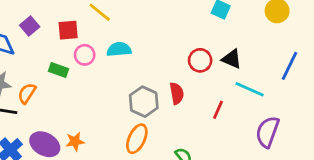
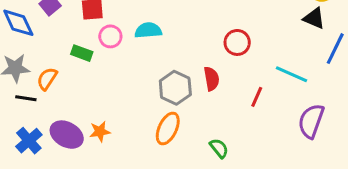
black triangle: (232, 59) -> (314, 18), moved

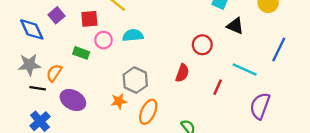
black triangle: (314, 18) -> (235, 26), moved
red semicircle: (212, 79) -> (182, 73), turned 30
gray hexagon: (175, 88) -> (135, 80), moved
orange star: (100, 132) -> (119, 101), moved
purple ellipse: (67, 135) -> (73, 100), moved

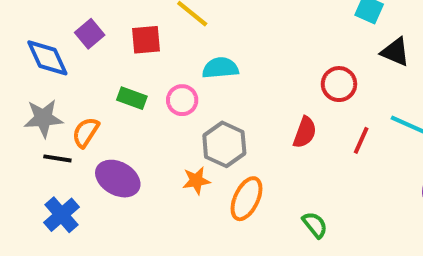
pink circle: (103, 40) -> (182, 100), moved
red line: (218, 87) -> (361, 140), moved

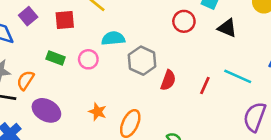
red circle: (339, 84) -> (184, 21), moved
gray hexagon: (224, 144) -> (142, 61), moved
orange star: (196, 181) -> (98, 112), turned 30

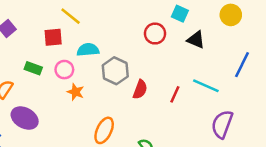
red square: (65, 20) -> (53, 37), moved
orange star: (98, 112) -> (76, 92), moved

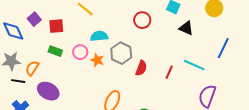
red circle: (155, 34) -> (142, 20), moved
red square: (53, 37) -> (56, 26), moved
orange star: (76, 92) -> (97, 60), moved

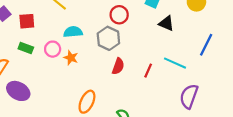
gray hexagon: (121, 53) -> (108, 38), moved

